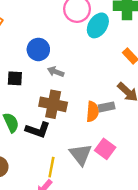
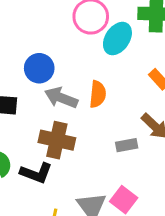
gray arrow: (56, 72) -> (61, 98), size x1.5
orange semicircle: (93, 112) -> (98, 94), moved

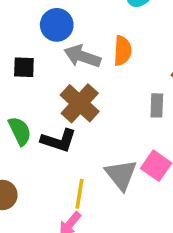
brown cross: (57, 140) -> (80, 103), turned 32
gray rectangle: (127, 145) -> (157, 105), turned -75

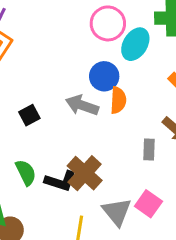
blue circle: (57, 25) -> (104, 76), moved
black square: (24, 67) -> (29, 115), turned -30
brown cross: (80, 103) -> (85, 173), moved

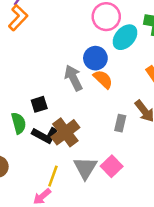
orange semicircle: (118, 100) -> (103, 79), turned -60
gray arrow: (82, 105) -> (73, 78), turned 35
black square: (29, 115) -> (39, 104), moved

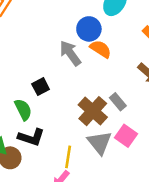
gray rectangle: (120, 123) -> (118, 102), moved, turned -42
brown cross: (65, 132) -> (93, 111), moved
black L-shape: (45, 135) -> (31, 137), moved

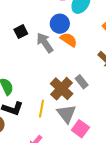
black square: (41, 87) -> (21, 32), moved
pink square: (126, 136) -> (80, 129), moved
yellow line: (68, 157) -> (42, 109), moved

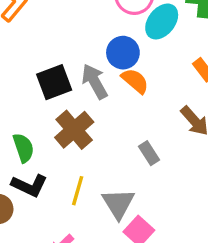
black square: (21, 32) -> (54, 82), moved, size x1.5
brown cross: (62, 89) -> (74, 130), moved

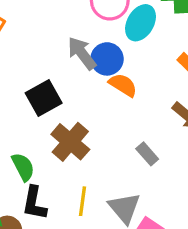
gray arrow: (95, 81) -> (82, 53), moved
black L-shape: (29, 185) -> (34, 203), turned 84

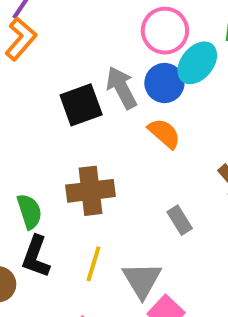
blue circle: (107, 59) -> (164, 83), moved
black square: (44, 98) -> (81, 105), moved
brown cross: (70, 142) -> (90, 191), turned 33

